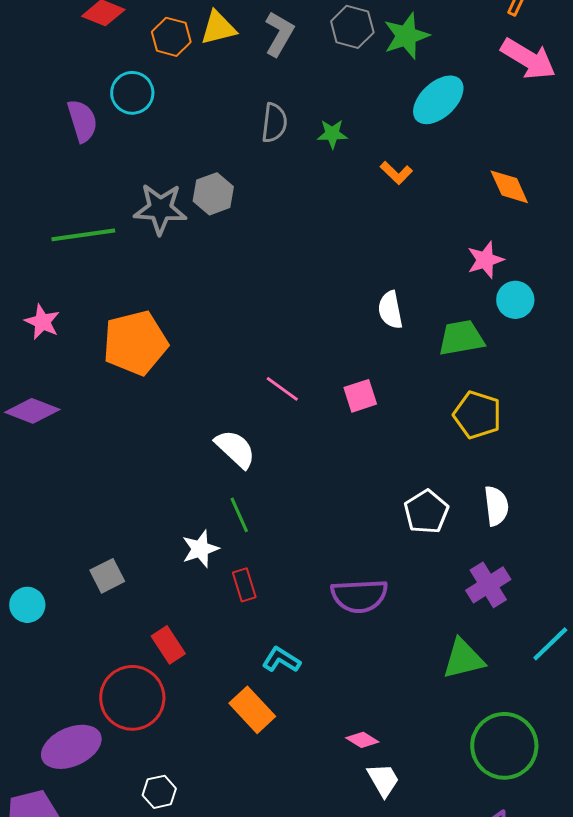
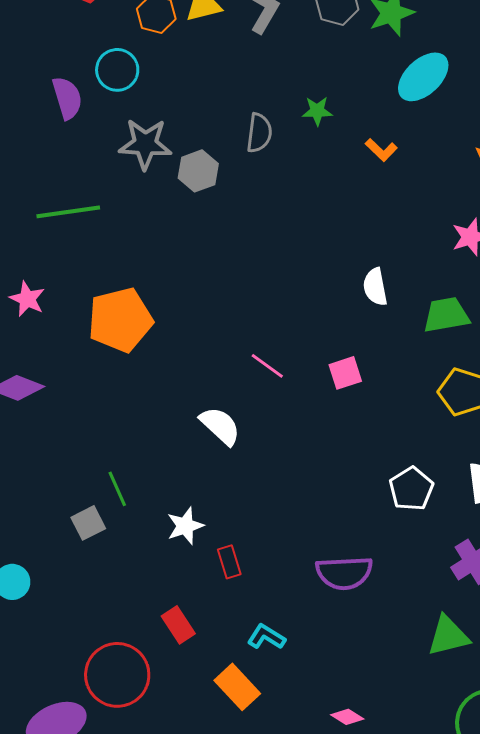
gray semicircle: (274, 123) -> (259, 133), moved
gray star: (160, 209) -> (145, 144), moved
green line: (239, 515) -> (117, 489), moved
gray square: (107, 576) -> (88, 523), moved
red rectangle: (168, 645) -> (178, 625), moved

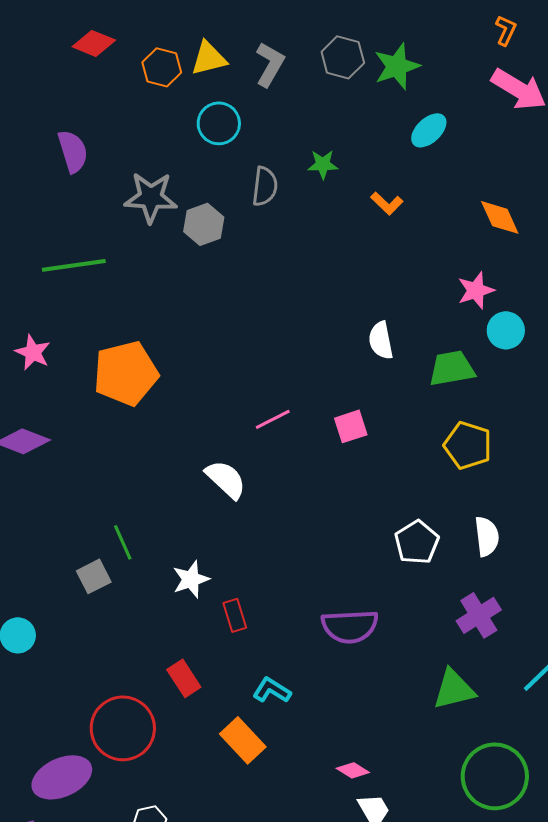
cyan circle: (117, 70) -> (219, 123), moved
cyan ellipse: (423, 77) -> (429, 130), size x0.7
pink line: (267, 366) -> (273, 419), turned -63

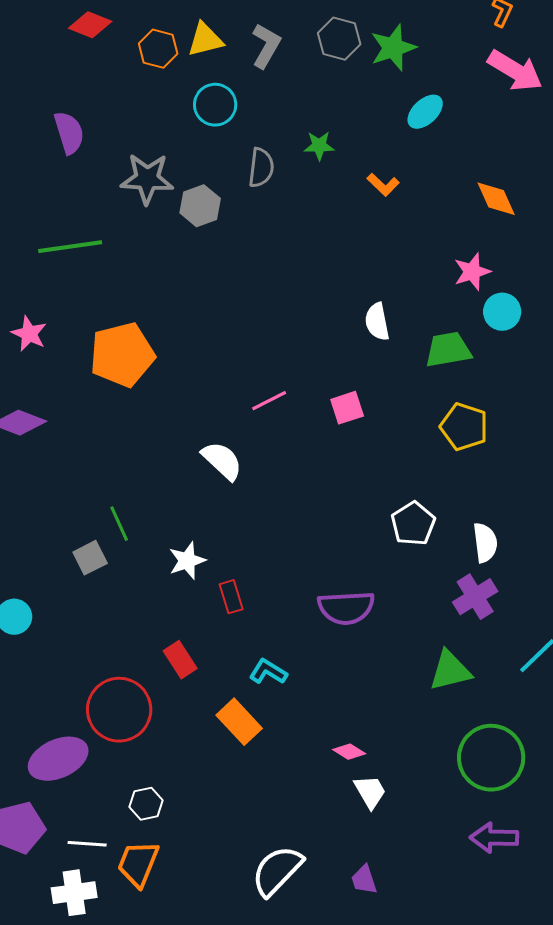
white semicircle: (487, 536) -> (485, 543), moved

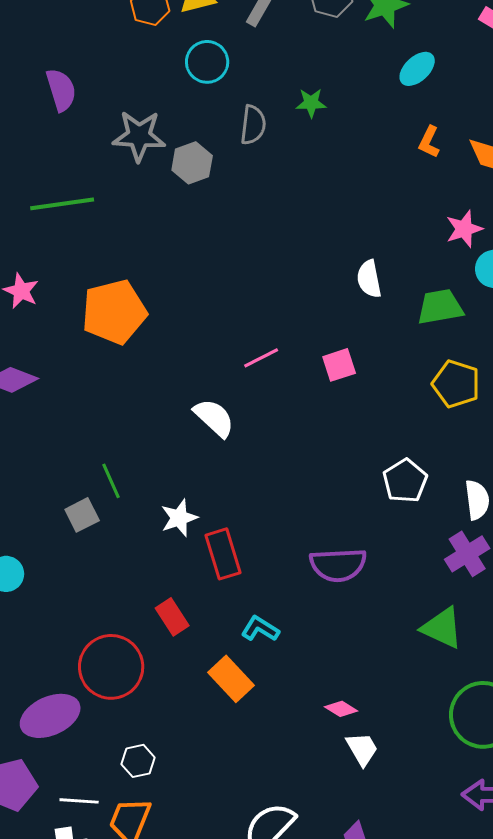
orange L-shape: (383, 185) -> (429, 142), moved, turned 72
red rectangle: (231, 597) -> (223, 554), size x1.5
green triangle: (450, 671) -> (442, 628), turned 39

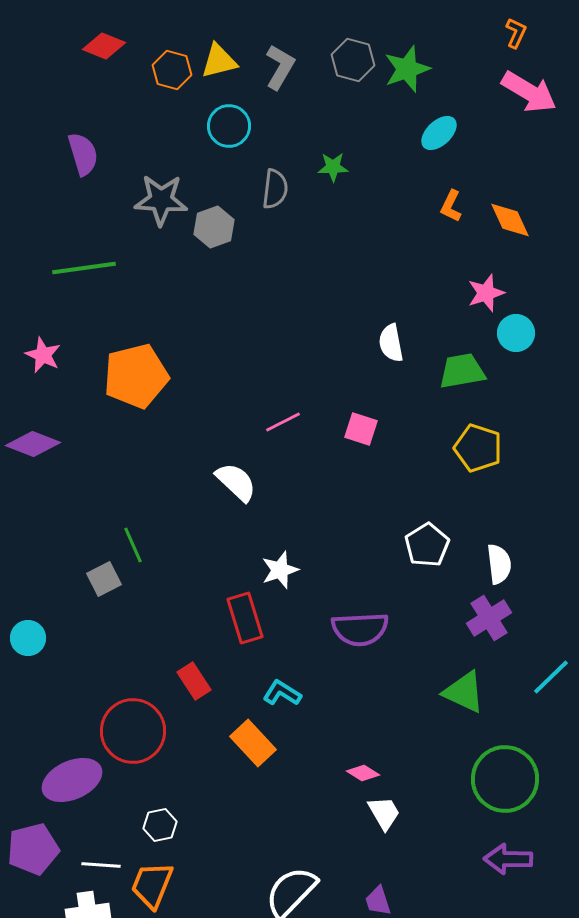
pink square: (339, 365) -> (361, 429), turned 36
white star: (179, 518) -> (280, 570), moved

